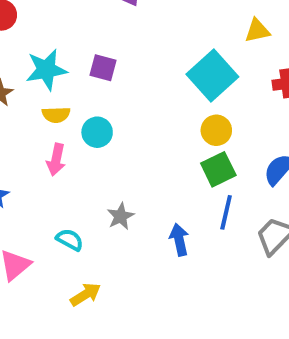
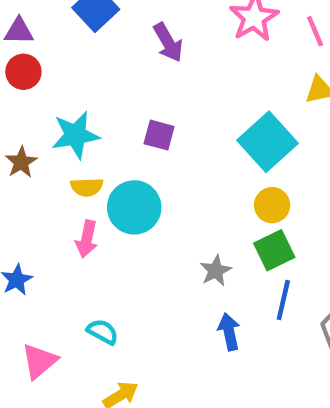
purple square: (103, 68) -> (159, 135), moved
cyan circle: (97, 132) -> (134, 207), size x1.5
gray star: (121, 216) -> (216, 271), moved

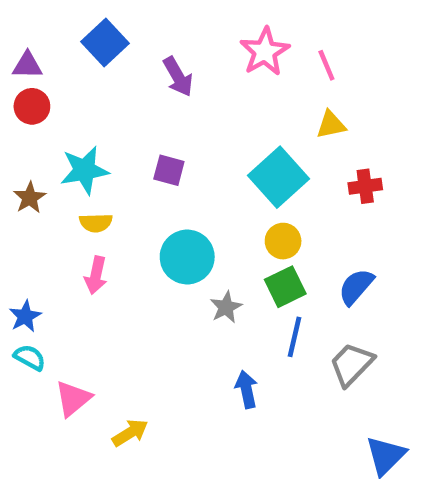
cyan circle: (134, 207) -> (187, 257), moved
cyan semicircle: (103, 332) -> (30, 357), moved
blue arrow: (229, 332) -> (247, 389), moved
pink triangle: (39, 361) -> (73, 399), moved

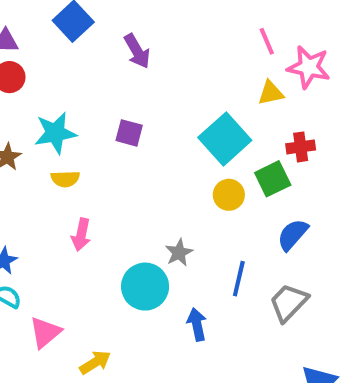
pink star: (265, 52) -> (309, 67), moved, turned -30
cyan circle: (187, 257) -> (145, 287), moved
pink arrow: (96, 275) -> (81, 235), moved
green square: (285, 287) -> (273, 179), moved

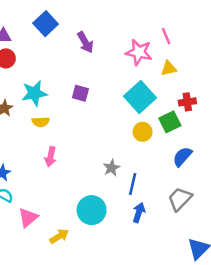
pink star: (309, 67) -> (139, 52), moved
blue line: (239, 279) -> (133, 184), moved
cyan circle: (145, 287) -> (92, 210), moved
blue arrow: (197, 324) -> (139, 213), moved, turned 30

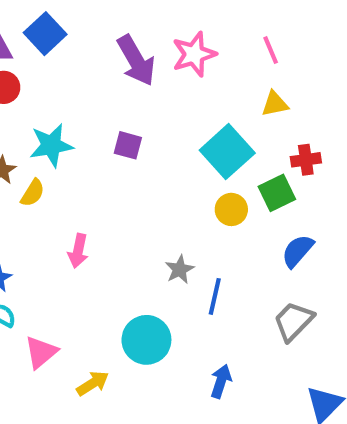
blue square: (46, 24) -> (45, 34), moved
purple arrow: (85, 42) -> (136, 60), size x1.4
pink star: (139, 52) -> (194, 54), moved, turned -30
yellow semicircle: (41, 122) -> (33, 193), moved, turned -56
blue arrow: (139, 213) -> (221, 381), moved

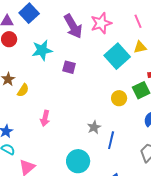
cyan star: (51, 145) -> (42, 50), moved
cyan square: (227, 152) -> (117, 56), moved

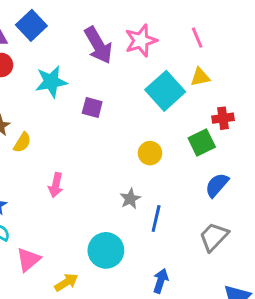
yellow circle: (119, 98) -> (150, 153), moved

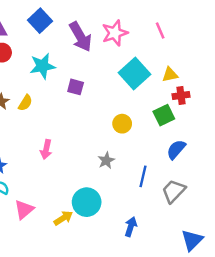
blue square: (31, 25) -> (40, 21), moved
yellow triangle: (200, 77) -> (170, 75), moved
yellow semicircle: (22, 142) -> (25, 103), moved
blue line: (156, 218) -> (143, 176), moved
yellow arrow: (66, 282) -> (63, 218), moved

